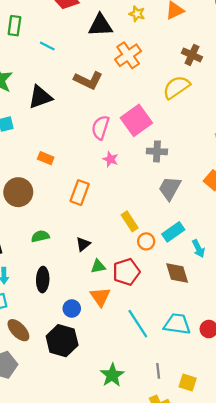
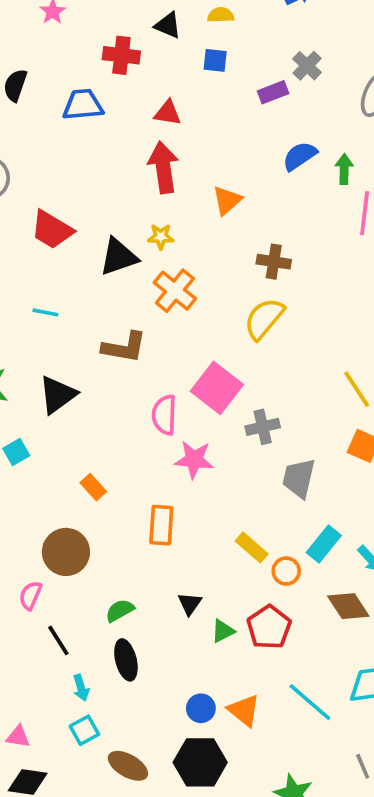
yellow star: (137, 14) -> (161, 237), moved
orange rectangle: (46, 158) -> (93, 487), turned 42
pink star: (110, 159) -> (194, 460), size x1.5
black ellipse: (43, 280) -> (126, 660), moved
orange triangle: (100, 297) -> (244, 710), moved

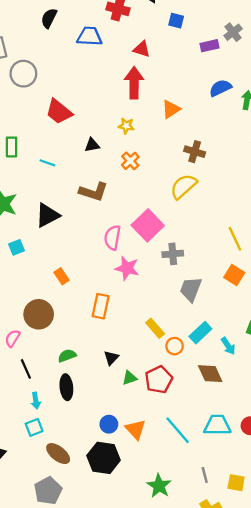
black triangle: (119, 257) -> (92, 145), moved, size x0.6
orange cross: (175, 291) -> (130, 161), size x0.7

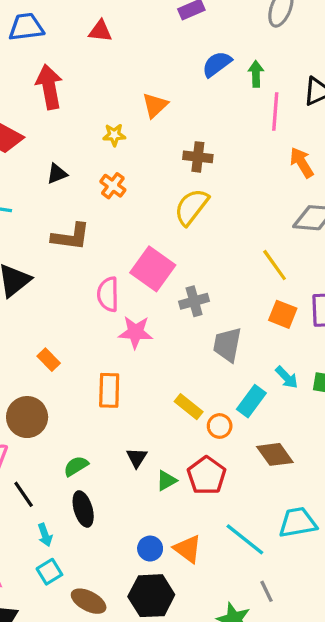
red arrow: (134, 83) -> (49, 87), moved
yellow star: (126, 126) -> (114, 135), moved
cyan arrow: (228, 346) -> (287, 377), moved
gray line: (205, 475) -> (267, 591), moved

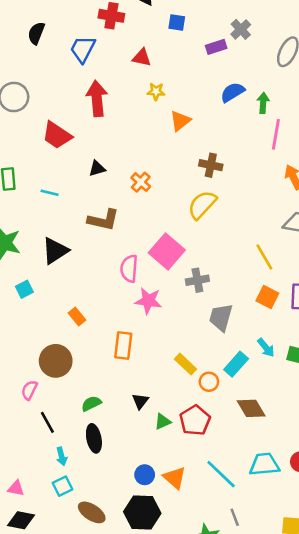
blue trapezoid: (26, 27) -> (83, 49), turned -60
yellow star: (114, 135) -> (156, 91), moved

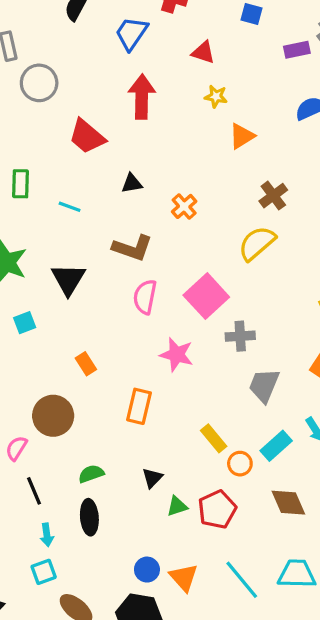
brown cross: (211, 165) -> (273, 196), turned 35
black triangle: (55, 251) -> (68, 279), turned -32
pink semicircle: (129, 269) -> (145, 297), moved

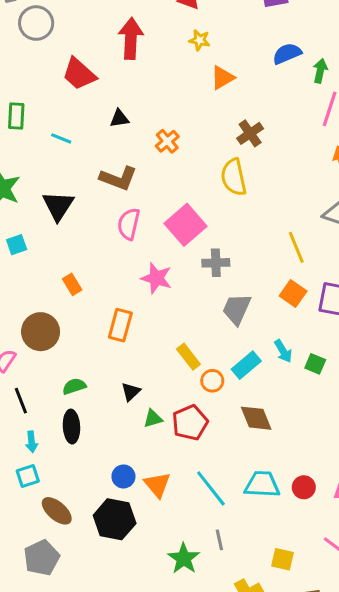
yellow semicircle: (257, 243) -> (234, 177), turned -63

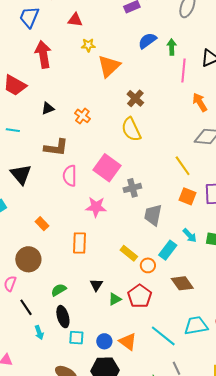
orange triangle: (222, 78) -> (109, 66), size x1.4
cyan square: (28, 476) -> (76, 338), moved, turned 35

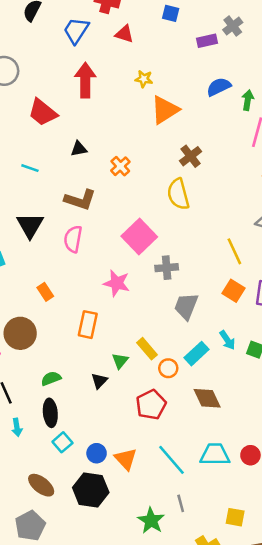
red triangle: (75, 20) -> (124, 34), moved
pink semicircle: (70, 176) -> (73, 239), moved
green triangle: (115, 299) -> (120, 361), moved, turned -32
cyan square: (76, 338) -> (62, 442), turned 35

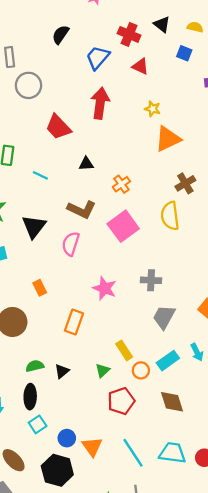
pink square: (139, 237) -> (123, 226), moved
green triangle: (120, 361) -> (103, 370), moved
black triangle: (99, 381) -> (62, 371), moved

